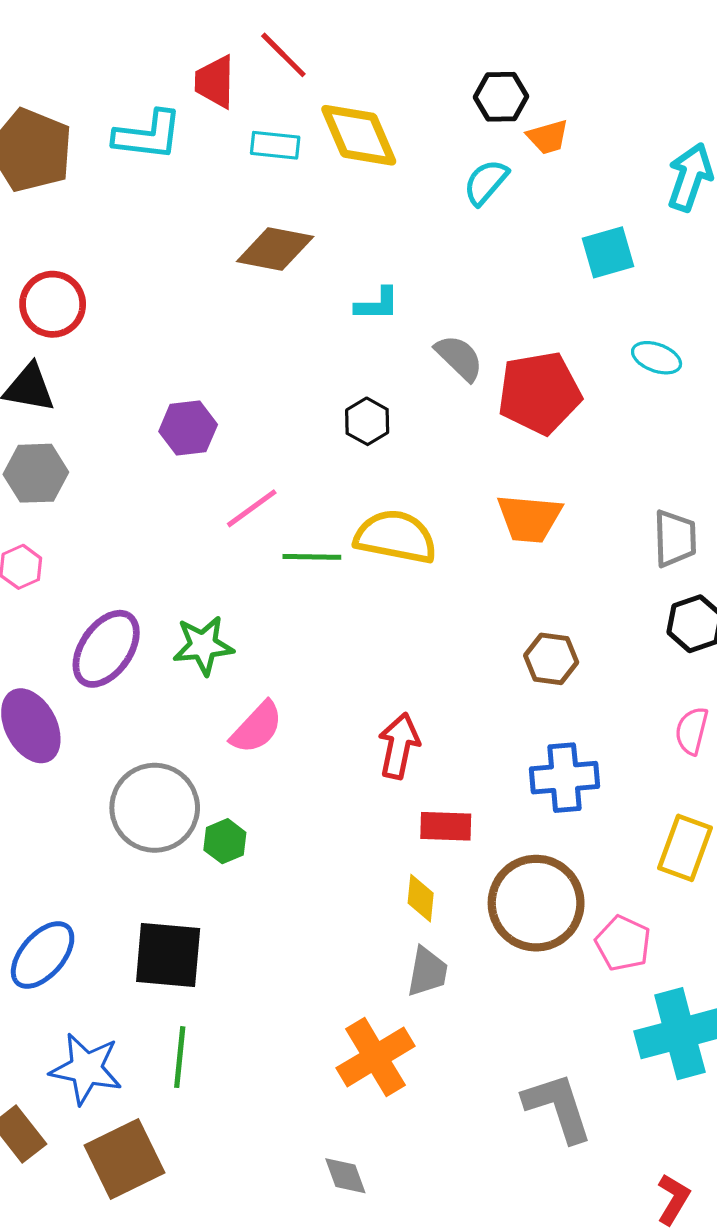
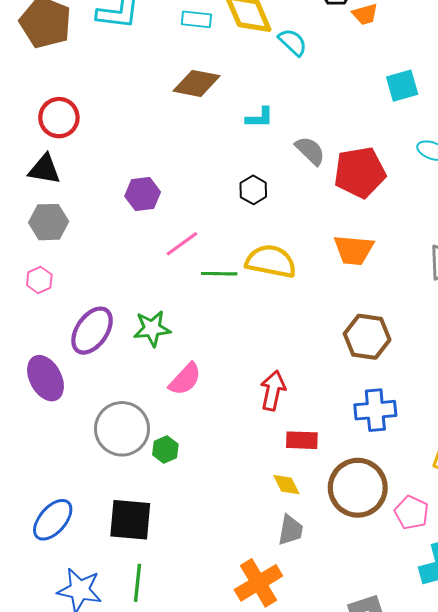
cyan semicircle: (486, 182) -> (293, 42), moved, turned 92
brown hexagon: (551, 659) -> (367, 337), size x1.4
yellow diamond: (421, 898) -> (286, 485), turned -32

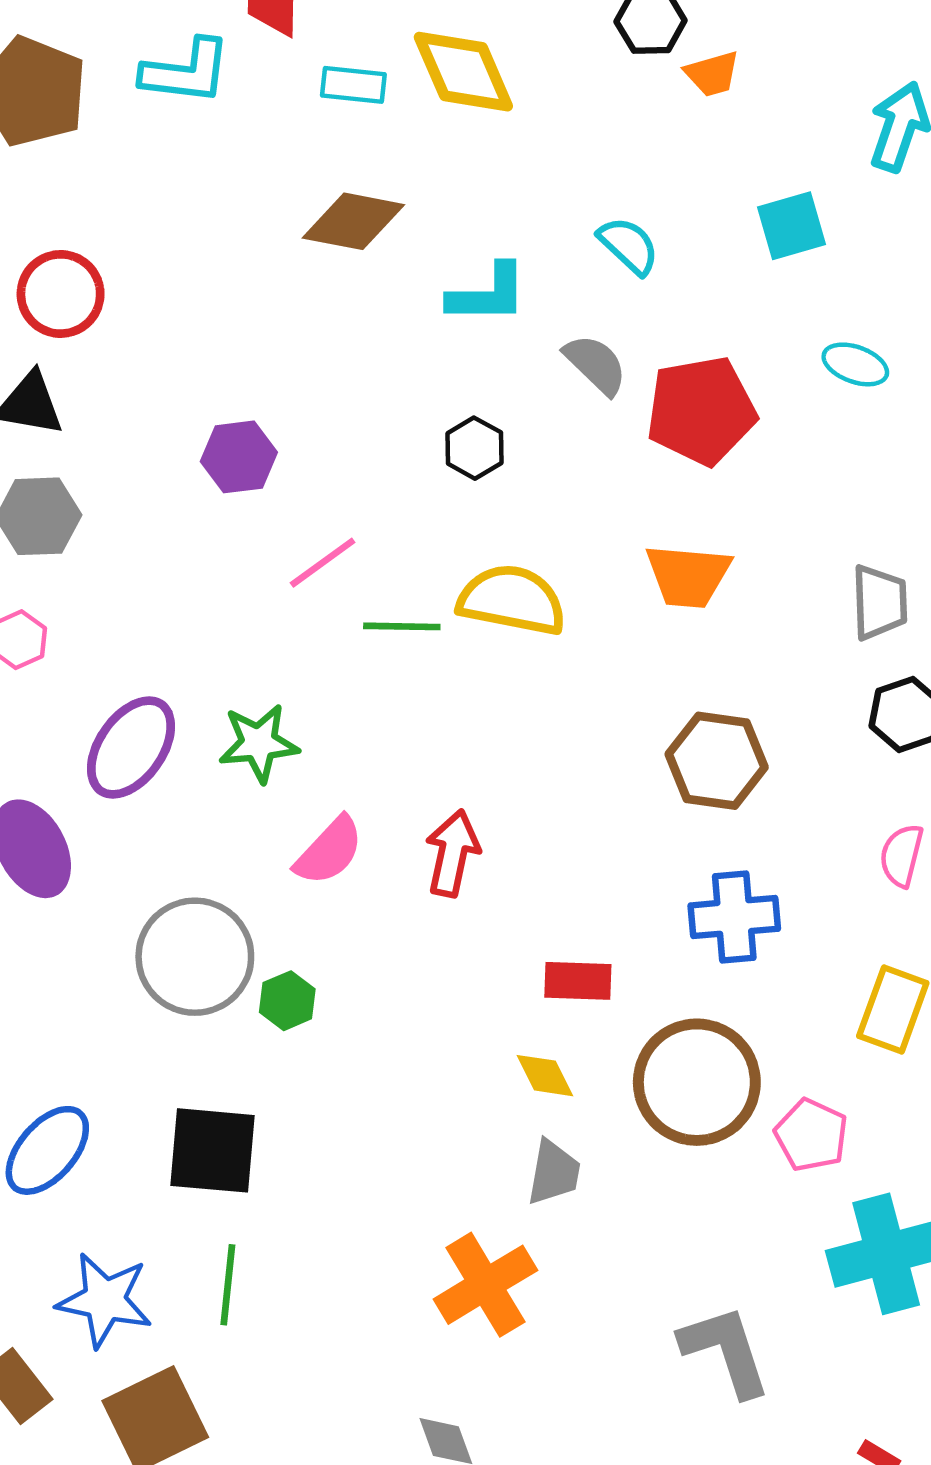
cyan semicircle: (293, 42) -> (629, 246), moved
cyan L-shape: (260, 118) -> (488, 294), size x1.4
red arrow: (273, 391) -> (452, 853), moved

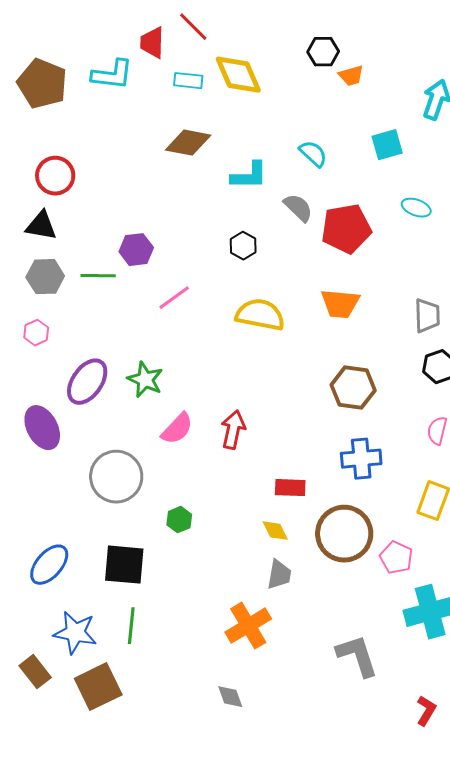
green line: (402, 626) -> (98, 276), moved
green star: (259, 743) -> (145, 380), turned 30
green hexagon: (287, 1001) -> (179, 520), moved

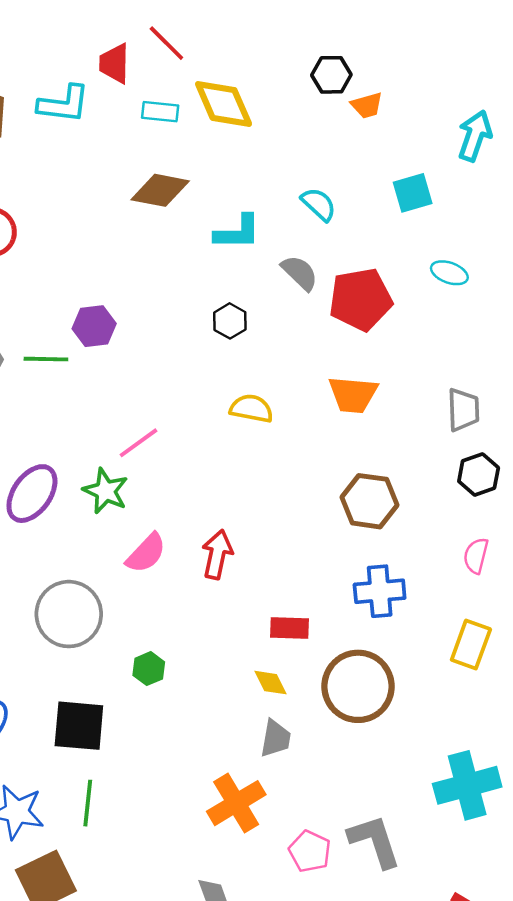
pink line: (174, 298) -> (139, 443), moved
yellow semicircle: (260, 315) -> (251, 409), size x0.7
pink pentagon: (396, 558) -> (310, 851), moved

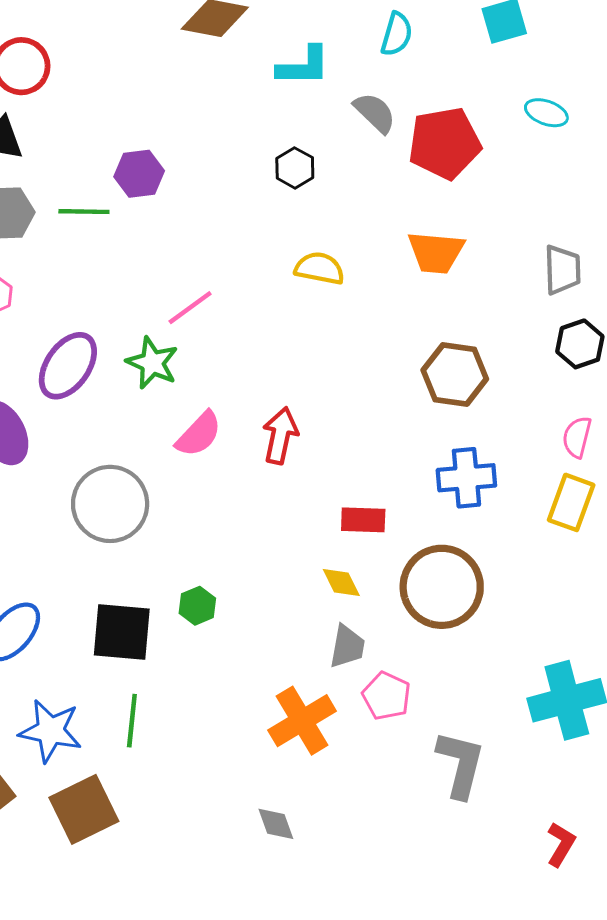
cyan semicircle: (319, 204) -> (397, 34), turned 63
yellow rectangle: (471, 644) -> (571, 502), moved
green hexagon: (149, 669) -> (197, 606), moved
gray L-shape: (375, 841) -> (461, 764), turned 32
pink pentagon: (310, 851) -> (386, 696), moved

